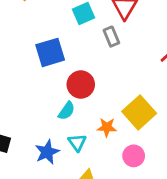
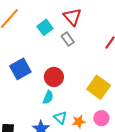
blue square: (50, 52) -> (20, 69), moved
orange star: (107, 127) -> (79, 122), moved

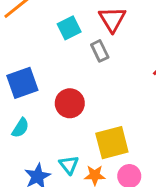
yellow square: (99, 87) -> (112, 143), moved, turned 30
cyan semicircle: (48, 97) -> (20, 128), moved

